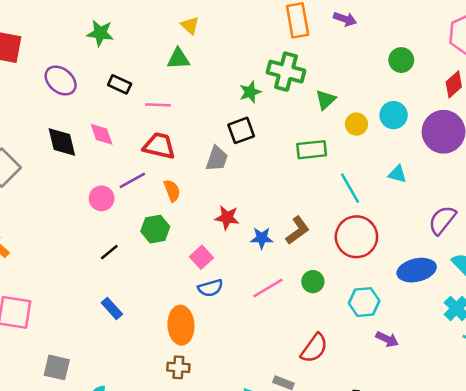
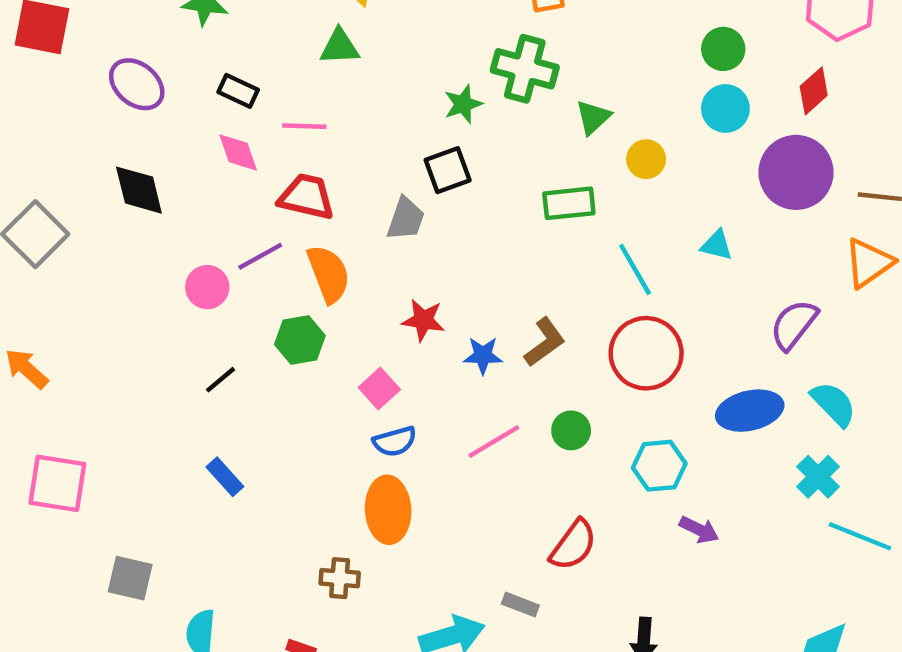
cyan circle: (394, 115) -> (725, 108), moved
pink diamond: (102, 134) -> (238, 153), moved
orange semicircle: (172, 191) -> (329, 274), size x1.5
orange ellipse: (181, 325) -> (388, 510), moved

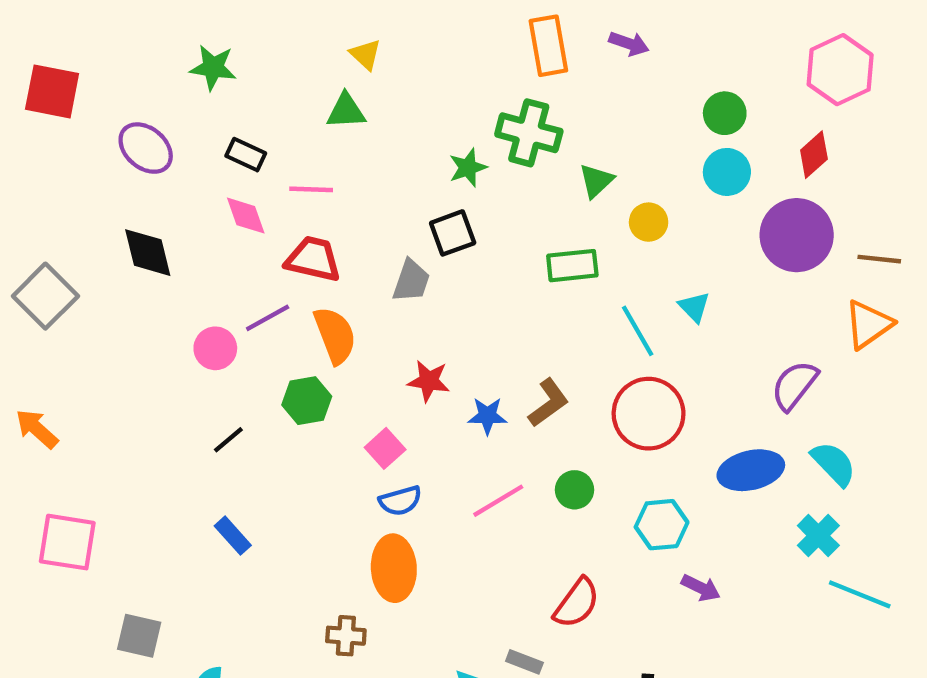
cyan triangle: (717, 245) -> (694, 307), moved, turned 32

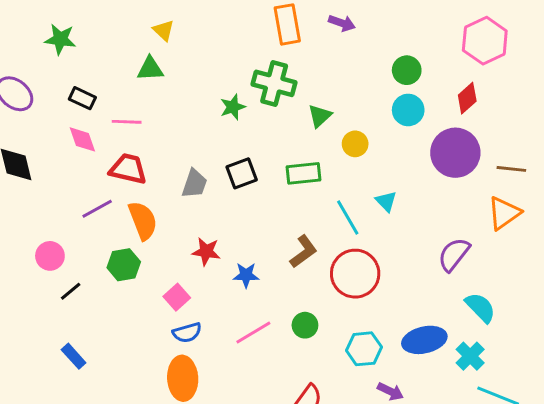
black square: (453, 233) -> (242, 173), moved
pink circle: (215, 348) -> (50, 256), moved
brown L-shape: (548, 403) -> (304, 251), moved
blue ellipse: (751, 470) -> (424, 340), moved

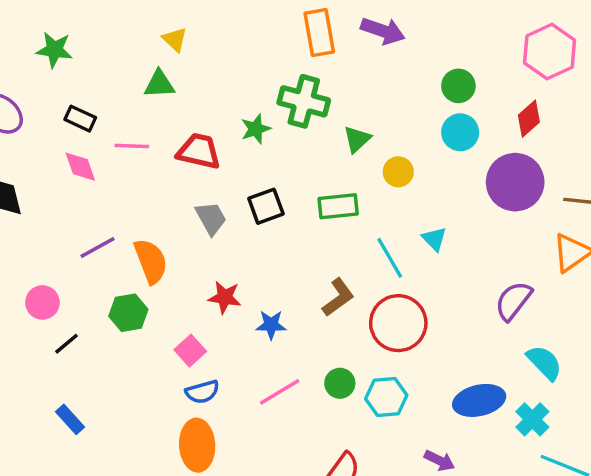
purple arrow: (342, 23) -> (383, 31), size x1.4
red trapezoid: (128, 169) -> (199, 151), moved
gray trapezoid: (194, 184) -> (211, 218), turned -48
cyan hexagon: (364, 349) -> (386, 397), moved

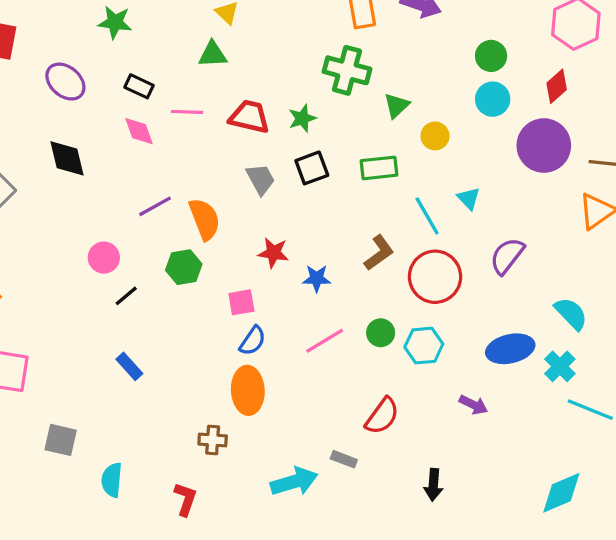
green star: (256, 129) -> (302, 118), moved
purple semicircle: (513, 301) -> (507, 256), moved
pink square: (190, 351) -> (241, 302), turned 32
blue semicircle: (202, 392) -> (253, 341), turned -40

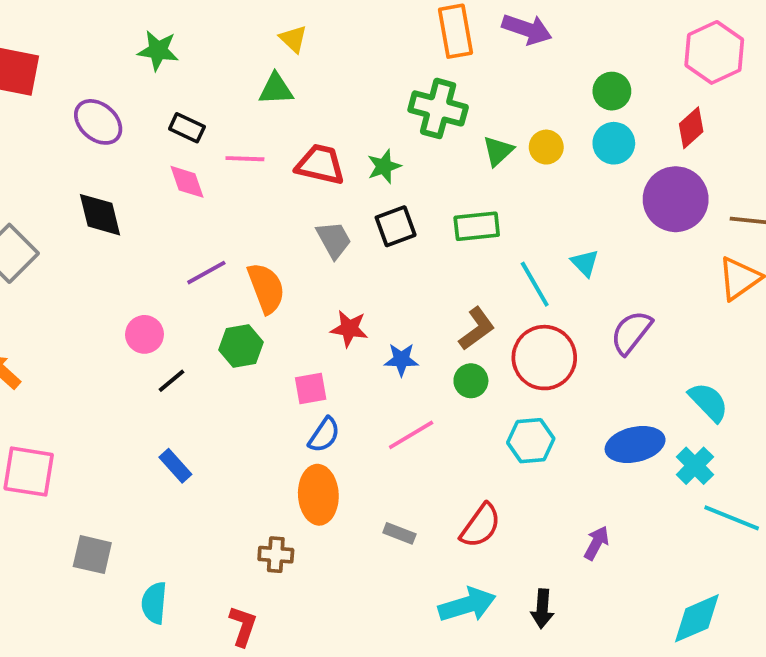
yellow circle: (435, 136) -> (546, 147), moved
green circle: (381, 333) -> (471, 381), moved
purple arrow: (473, 405) -> (596, 543), moved, turned -88
gray rectangle: (344, 459) -> (399, 533), moved
cyan arrow: (294, 482) -> (467, 605), moved

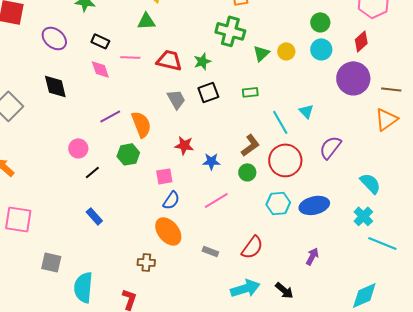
green rectangle: (477, 226) -> (250, 92), size x0.7
blue ellipse: (635, 444) -> (314, 205), moved
orange ellipse: (318, 495) -> (168, 231), turned -36
cyan semicircle: (154, 603) -> (83, 287), size x1.4
black arrow: (542, 609) -> (284, 290), turned -54

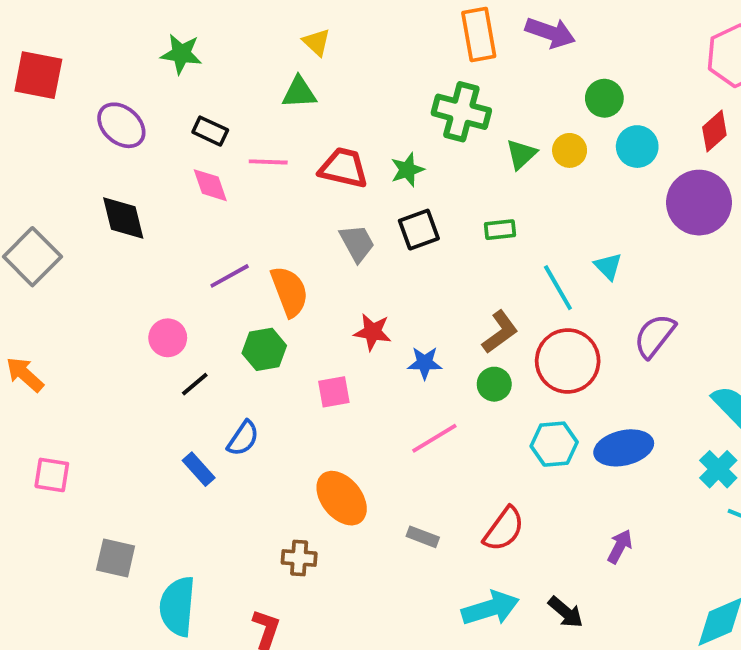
green circle: (320, 22) -> (604, 98), moved
blue semicircle: (171, 200) -> (243, 438), moved
pink square: (18, 219) -> (52, 475), size x0.7

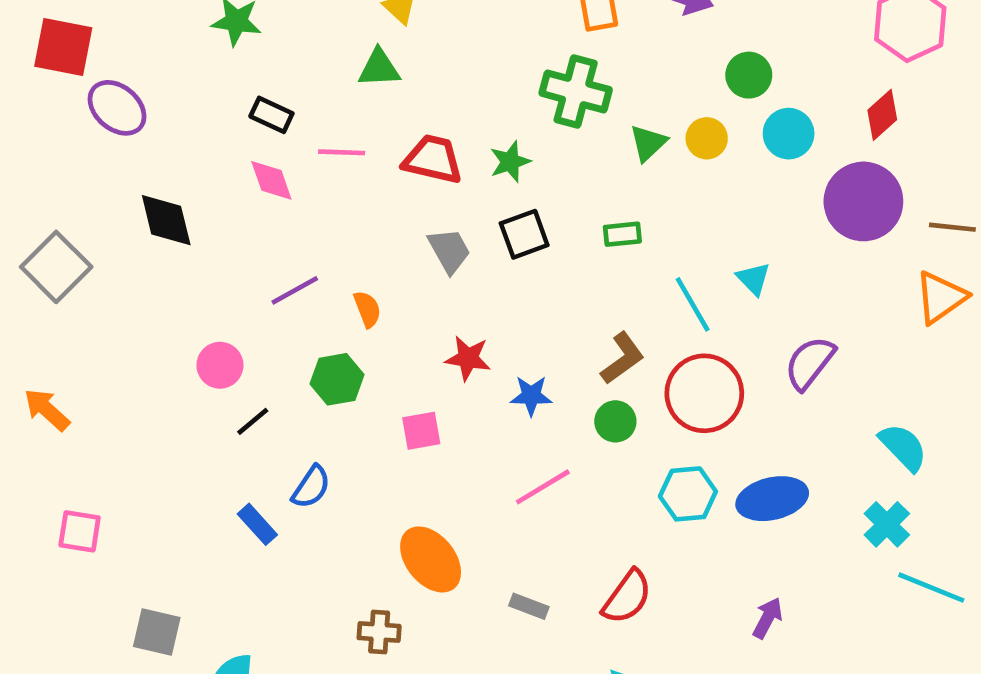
purple ellipse: (121, 125) -> (117, 108), moved
orange semicircle: (289, 291) -> (367, 309), size x0.6

